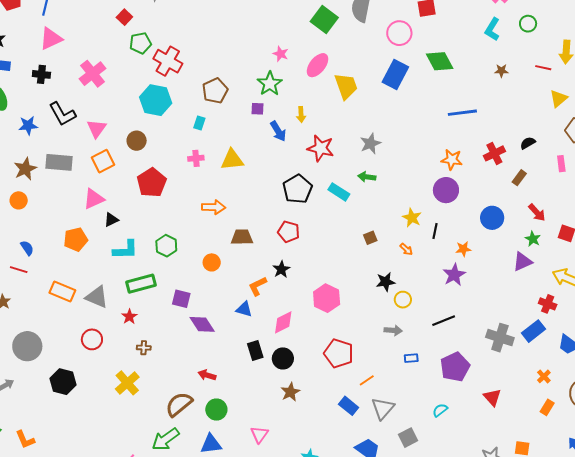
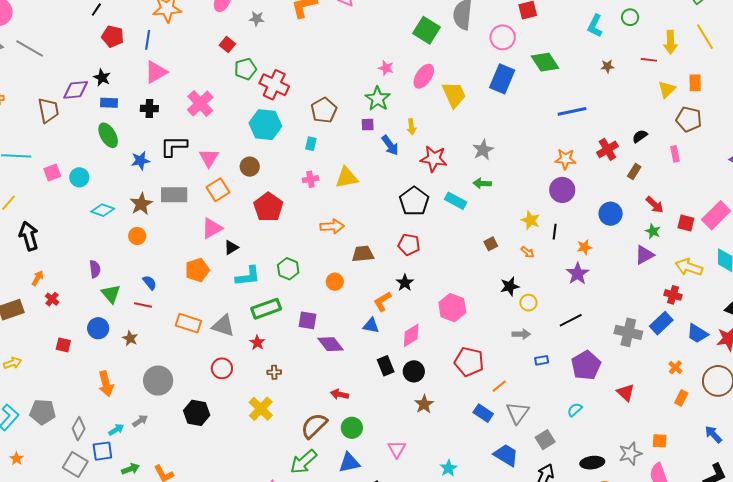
black L-shape: (62, 114) -> (174, 146), turned 124

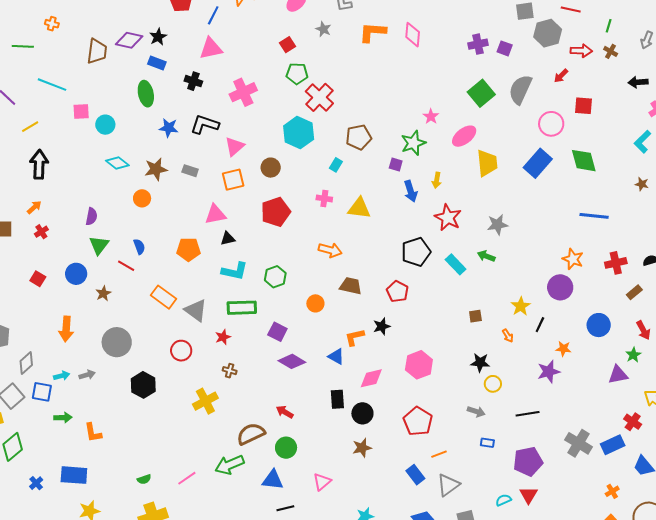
gray rectangle: (174, 195) -> (190, 171), size x0.6
purple diamond: (330, 344) -> (292, 361), turned -40
red triangle: (626, 393) -> (529, 495), moved

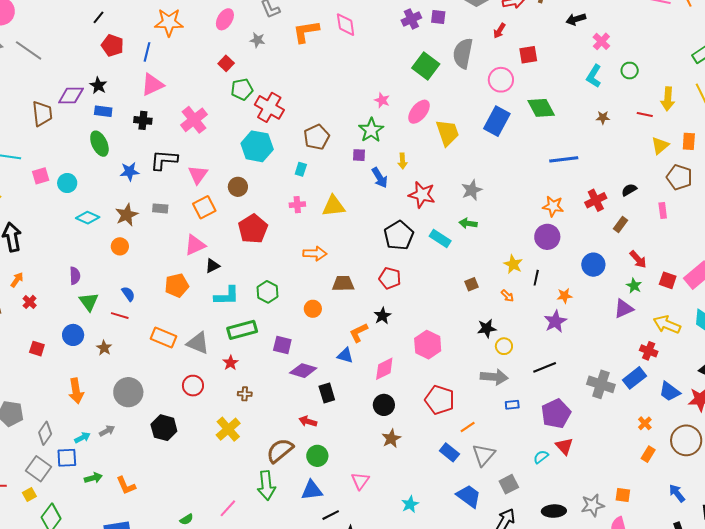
black rectangle: (337, 399) -> (327, 393), moved
gray arrow: (476, 412) -> (494, 377), size x1.5
green arrow: (230, 465) -> (266, 486), turned -60

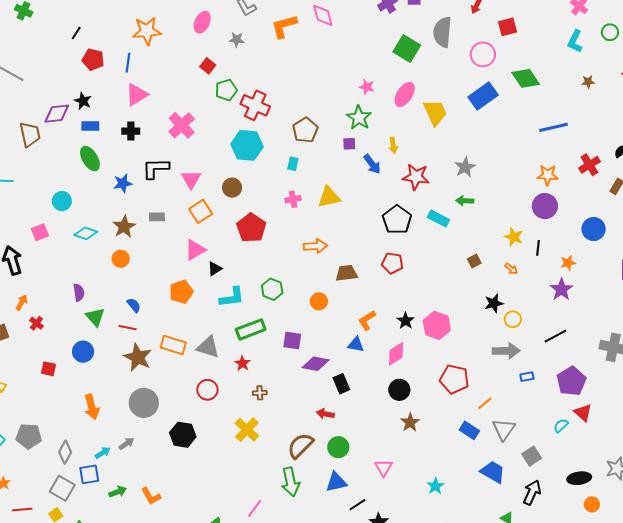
blue rectangle: (497, 121) -> (483, 96), turned 32
pink square: (41, 176) -> (40, 232), moved
black star: (382, 316) -> (406, 321), moved
brown star: (104, 348) -> (138, 357), moved, size x1.8

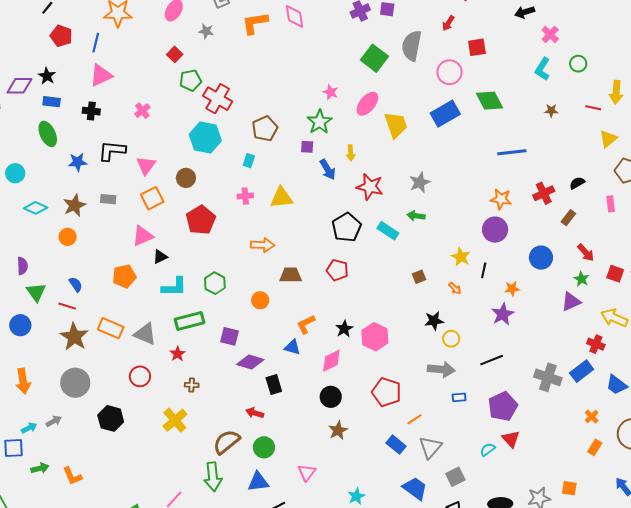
pink cross: (182, 125) -> (142, 111), size x0.6

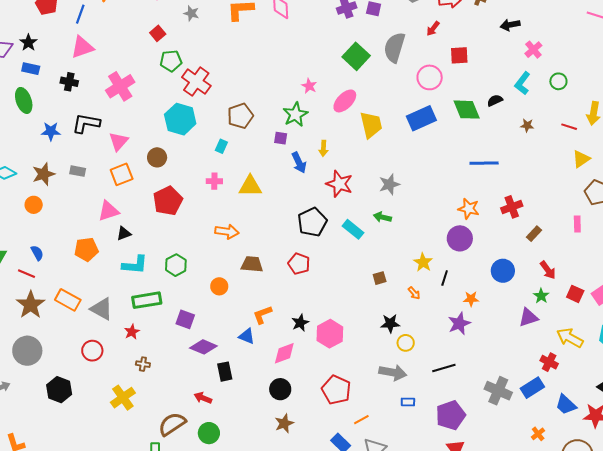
pink cross: (142, 111) -> (120, 86), size x1.8
black semicircle: (577, 183) -> (495, 100), moved

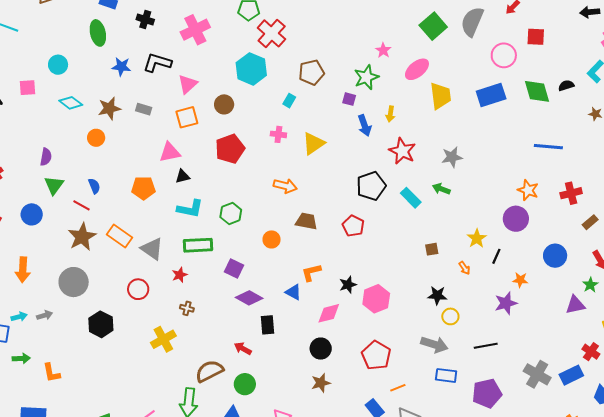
yellow triangle: (250, 186) -> (313, 143), turned -40
blue rectangle: (408, 402) -> (446, 375), size x1.5

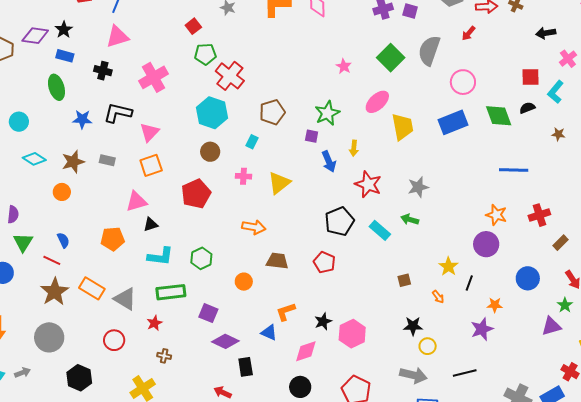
red square: (536, 37) -> (531, 77), moved
pink star: (383, 50) -> (344, 66), moved
brown circle: (224, 104) -> (210, 152), moved

